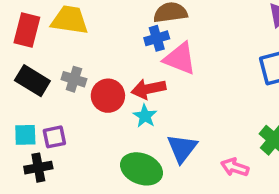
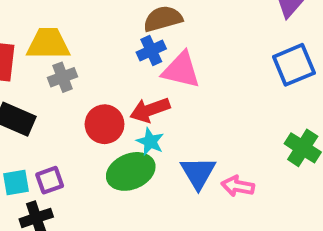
gray cross: (74, 79) -> (62, 77), moved, turned -30
pink arrow: (235, 167) -> (238, 186), moved
green ellipse: (141, 169) -> (131, 171), moved, turned -36

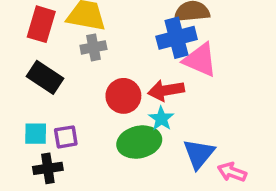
blue cross: (151, 51) -> (177, 38), size x1.5

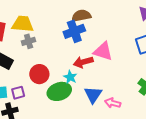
pink triangle: (200, 60) -> (103, 51), moved
red arrow: (166, 90) -> (83, 62), moved
red circle: (123, 96) -> (39, 74), moved

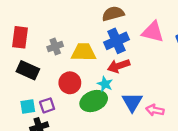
yellow trapezoid: (23, 24) -> (84, 52), moved
blue cross: (74, 31) -> (116, 41), moved
pink triangle: (103, 51) -> (153, 32), moved

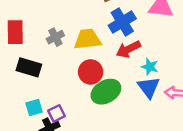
red circle: (70, 83) -> (91, 72), moved
cyan star: (105, 84) -> (150, 67), moved
purple square: (47, 105) -> (57, 113), moved

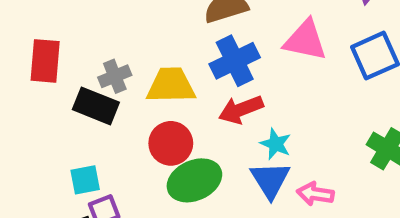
black rectangle: (29, 67) -> (96, 106), moved
cyan square: (34, 107) -> (85, 180), moved

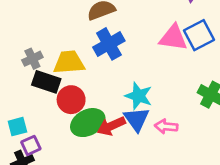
pink triangle: (305, 40) -> (173, 38), moved
black rectangle: (96, 106) -> (46, 82), moved
red arrow: (241, 110) -> (111, 126), moved
cyan star: (276, 144) -> (139, 96), size x1.4

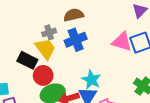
gray cross: (32, 59) -> (49, 32), moved
yellow trapezoid: (69, 62) -> (45, 49), turned 50

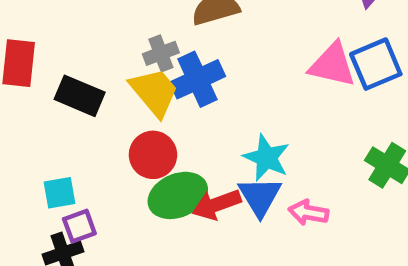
blue cross: (76, 40) -> (198, 79), moved
black rectangle: (27, 60) -> (80, 96), moved

